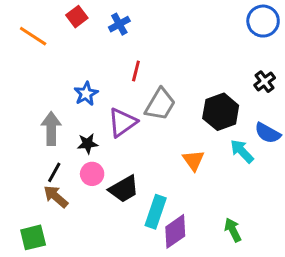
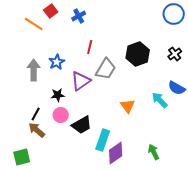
orange line: (33, 36) -> (34, 24), moved
black hexagon: (221, 112) -> (138, 54), moved
gray arrow: (51, 128) -> (34, 70), moved

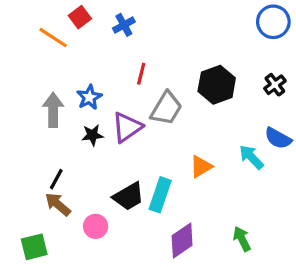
black star: (58, 95) -> (92, 135), moved
orange triangle: (128, 106) -> (201, 167), turned 35
pink circle: (61, 115) -> (96, 226), moved
cyan rectangle: (103, 140) -> (160, 195), moved

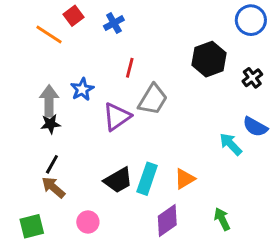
black hexagon: (217, 85) -> (209, 59), moved
black star: (92, 135) -> (50, 124), moved
orange triangle: (201, 167) -> (185, 179), moved
pink circle: (96, 226) -> (88, 222), moved

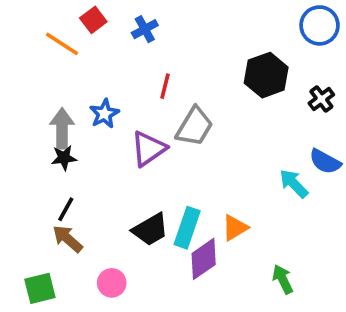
purple diamond: (167, 221) -> (204, 259), moved

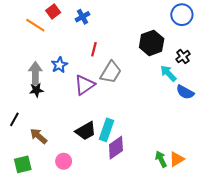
cyan arrow: (294, 184) -> (168, 73), moved
black line: (66, 209) -> (14, 119), moved
orange triangle: (235, 228) -> (177, 159), moved

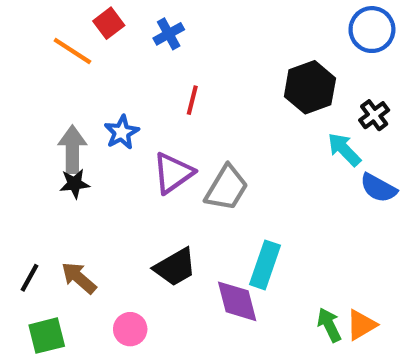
gray trapezoid: (111, 72) -> (226, 188), moved
black line: (14, 119) -> (30, 278), moved
cyan rectangle: (107, 130) -> (265, 265), moved
purple diamond: (116, 148) -> (237, 301), turned -70

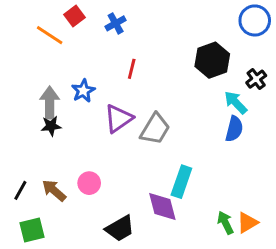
blue semicircle: (378, 188) -> (234, 129), moved, turned -105
black trapezoid: (175, 267) -> (120, 229), moved
pink circle: (130, 329) -> (89, 183), moved

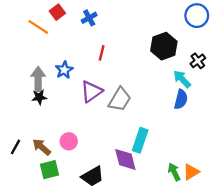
green square: (32, 230) -> (49, 170), moved

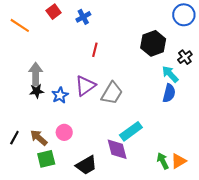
orange line: (38, 27) -> (20, 25), moved
blue star: (64, 70) -> (60, 95), moved
cyan rectangle: (140, 140) -> (131, 131), turned 35

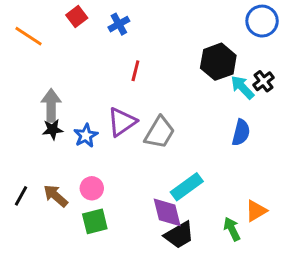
cyan arrow: (170, 74) -> (242, 87), moved
green square: (46, 159) -> (95, 221), moved
orange triangle: (179, 161) -> (256, 211), moved
black trapezoid: (86, 165) -> (179, 235), moved

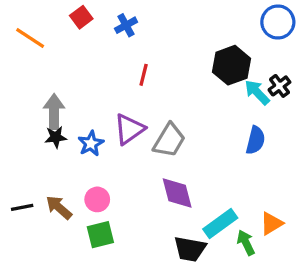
cyan rectangle: (187, 187) -> (220, 223), moved
black line: (21, 196) -> (22, 207), turned 50
purple diamond: (167, 212) -> (177, 193), moved
black trapezoid: (179, 235) -> (190, 249), turned 40

